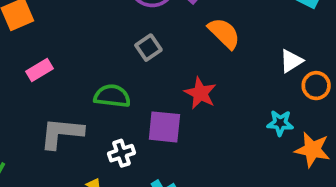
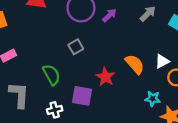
orange semicircle: (224, 33) -> (135, 64), moved
green semicircle: (112, 96) -> (52, 75), turned 50
gray L-shape: (62, 133) -> (19, 95), turned 84

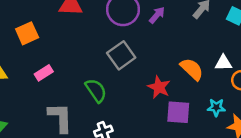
gray square: (76, 47) -> (121, 55), size x1.5
white triangle: (162, 61) -> (223, 63), turned 32
purple square: (82, 96) -> (178, 112), moved

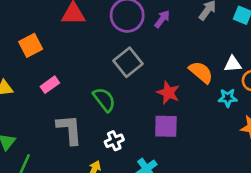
cyan star: (216, 107) -> (228, 98), moved
purple square: (178, 112) -> (166, 126), moved

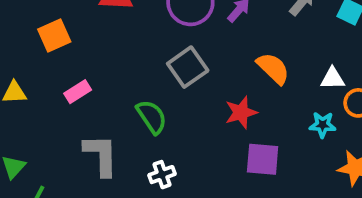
orange semicircle: (201, 72) -> (273, 68), moved
red star: (168, 93) -> (241, 112), turned 30
purple square: (166, 126) -> (263, 159), moved

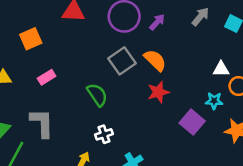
orange semicircle: (273, 68) -> (155, 60), moved
gray L-shape: (101, 155) -> (42, 123), moved
purple square: (263, 159) -> (192, 122), moved, turned 35

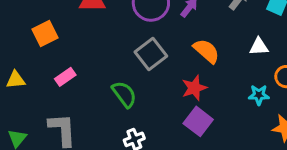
orange semicircle: (155, 60) -> (206, 51), moved
white triangle: (221, 69) -> (259, 47), moved
purple square: (192, 122) -> (198, 121), moved

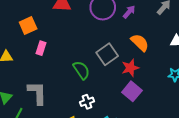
gray square: (151, 54) -> (107, 54), moved
pink rectangle: (65, 77) -> (41, 48), moved, turned -40

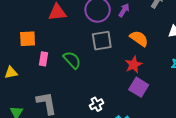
orange square: (28, 25) -> (28, 39), turned 30
gray square: (107, 54) -> (102, 41), moved, turned 35
green semicircle: (81, 70) -> (72, 60), moved

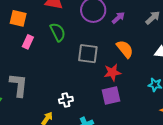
gray square: (102, 41) -> (88, 54), moved
green semicircle: (72, 60) -> (58, 32), moved
purple square: (139, 87) -> (111, 95), turned 30

